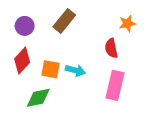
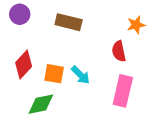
brown rectangle: (64, 21) -> (69, 22), turned 65
purple circle: (25, 26) -> (20, 14), moved
cyan arrow: (75, 70) -> (80, 75), turned 30

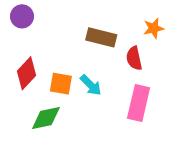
brown rectangle: (69, 22) -> (101, 37), moved

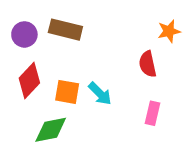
purple circle: (22, 16) -> (24, 34), moved
brown rectangle: (101, 37) -> (65, 30), moved
pink rectangle: (139, 103) -> (153, 113), size x0.6

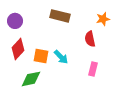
brown rectangle: (65, 30) -> (60, 16), moved

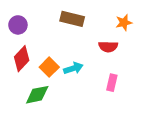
red semicircle: (90, 39) -> (108, 47), turned -77
orange square: (41, 56) -> (49, 67), turned 35
cyan arrow: (61, 57) -> (73, 68), turned -63

